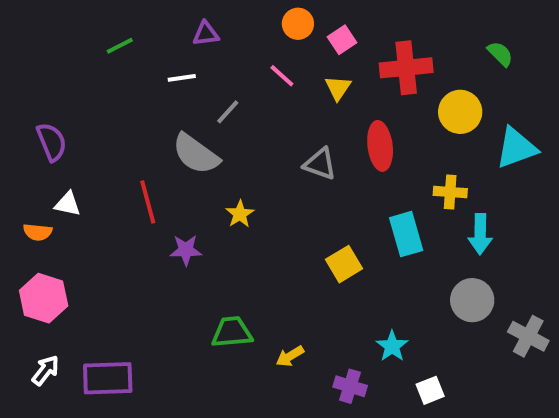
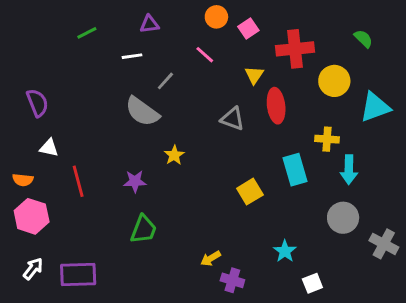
yellow triangle: (338, 88) -> (254, 75), moved
red line: (148, 202) -> (78, 181), moved
orange semicircle: (38, 232) -> (23, 180), moved
green trapezoid: (232, 332) -> (144, 229), moved, turned 116
purple cross: (350, 386) -> (232, 280), moved

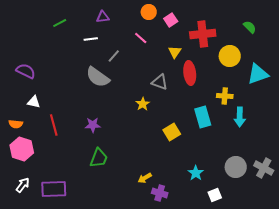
purple semicircle: (37, 103) -> (26, 71), turned -42
yellow star: (174, 155) -> (143, 104), moved
gray circle: (343, 218) -> (236, 167), moved

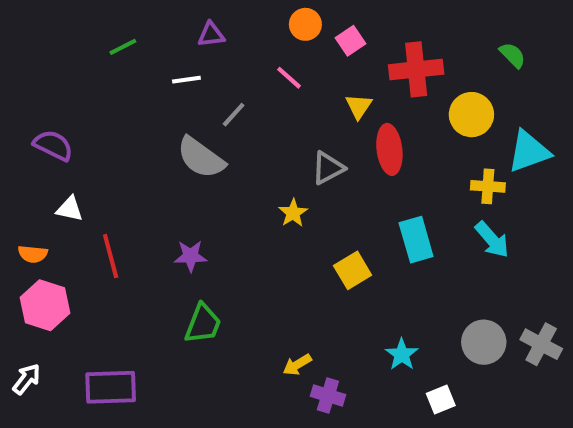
gray triangle: (160, 82) -> (328, 168), turned -48
yellow cross: (225, 96) -> (488, 186), moved
cyan arrow: (240, 117) -> (492, 240), turned -42
white arrow: (23, 185) -> (27, 379), moved

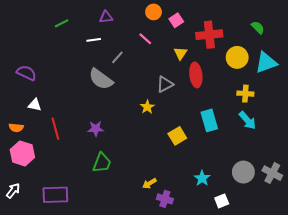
cyan triangle: (529, 151) -> (266, 63), moved

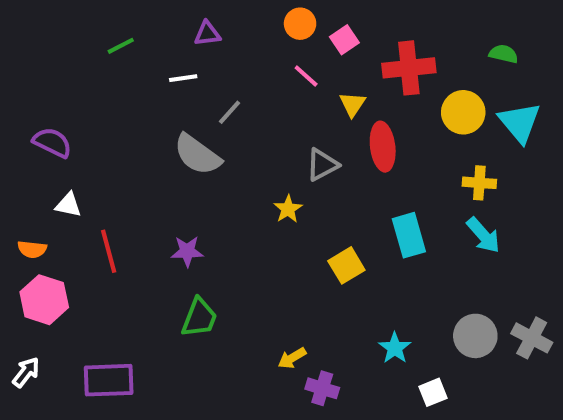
green semicircle: (258, 27) -> (504, 54), turned -32
pink line: (145, 39) -> (306, 76), moved
cyan triangle: (266, 63) -> (520, 122), turned -50

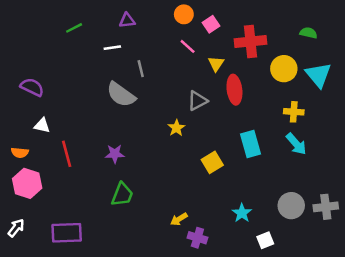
gray line: (230, 112) -> (141, 69), turned -56
gray cross: (532, 338) -> (326, 207), turned -35

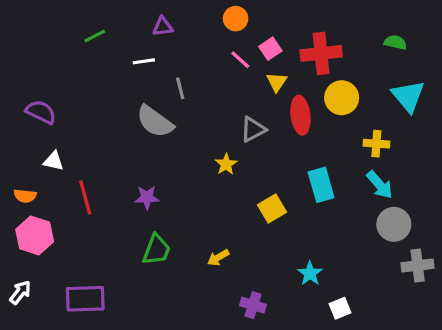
pink square: (211, 24) -> (270, 49), moved
yellow circle: (284, 69) -> (342, 98), moved
gray circle: (291, 206) -> (394, 224), moved
yellow arrow: (179, 219) -> (218, 258), moved

